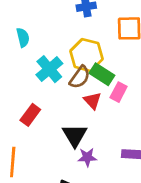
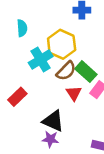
yellow hexagon: (87, 55) -> (62, 44), moved
black triangle: (75, 135) -> (53, 121), turned -45
purple star: (87, 157) -> (50, 139), moved

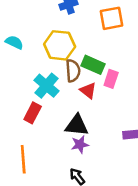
cyan semicircle: (22, 28) -> (14, 42), turned -42
cyan cross: (41, 60) -> (46, 86), moved
brown semicircle: (66, 71) -> (73, 71), turned -30

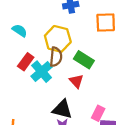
brown semicircle: (73, 71) -> (56, 57), moved
pink rectangle: (111, 79) -> (98, 113), moved
red rectangle: (33, 113) -> (26, 62), moved

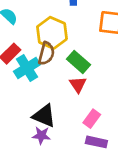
red triangle: (76, 81) -> (78, 85), moved
pink rectangle: (98, 113) -> (92, 119), moved

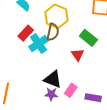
green rectangle: (78, 62) -> (88, 38), moved
pink rectangle: (92, 119) -> (71, 90), moved

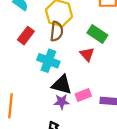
cyan cross: (39, 44) -> (48, 61), moved, turned -30
pink rectangle: (71, 90) -> (83, 95), turned 40

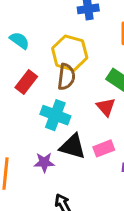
pink rectangle: (83, 95) -> (104, 148), moved
purple star: (62, 102) -> (44, 162), moved

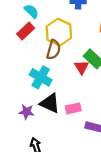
cyan semicircle: (19, 40) -> (31, 11), moved
red rectangle: (26, 82) -> (26, 31), moved
red triangle: (106, 107) -> (82, 67), moved

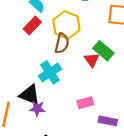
cyan cross: (41, 77) -> (50, 72), turned 30
black triangle: (50, 103) -> (30, 95), moved

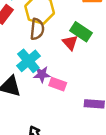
pink rectangle: (85, 103) -> (58, 84), moved, turned 42
purple star: (37, 109) -> (42, 74), moved

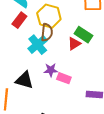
red triangle: (70, 43) -> (74, 44), turned 40
cyan cross: (28, 61) -> (38, 45), moved

